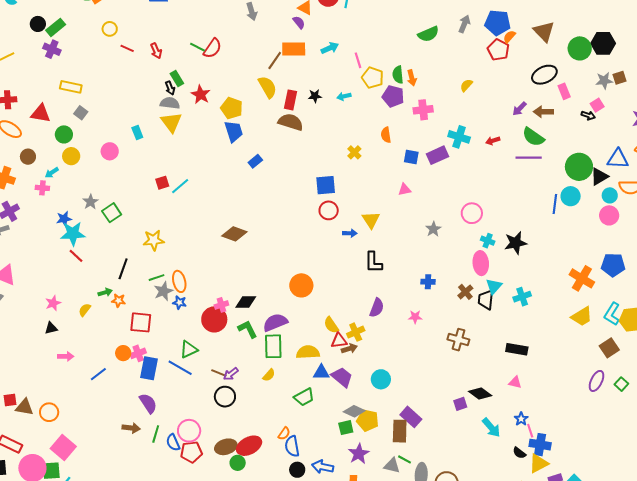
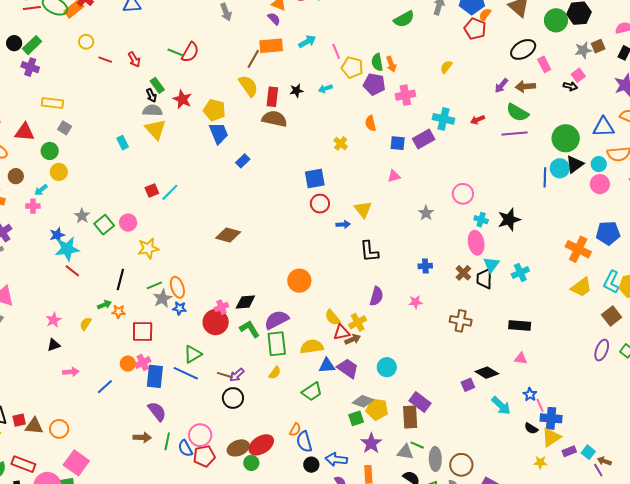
pink circle: (110, 151) -> (128, 223), moved
black triangle: (599, 176) -> (575, 164), moved

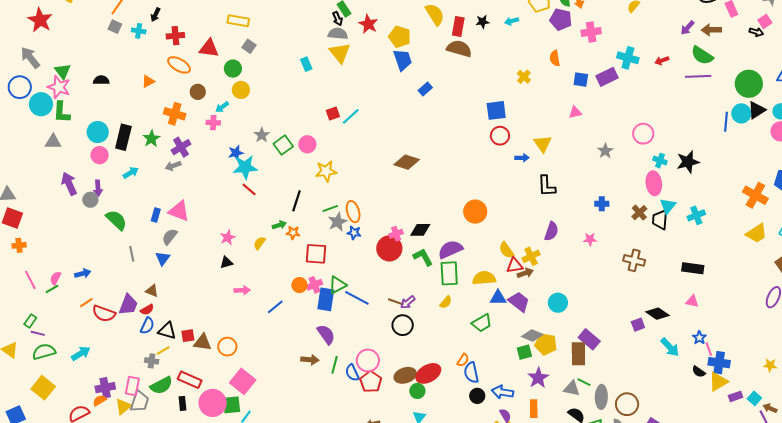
green triangle: (193, 354) -> (337, 285), moved
red pentagon: (204, 456) -> (371, 382), turned -30
yellow star: (540, 462) -> (770, 365), moved

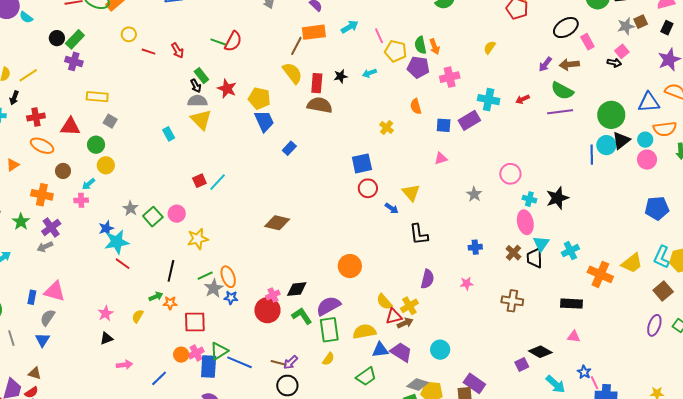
blue arrow: (522, 158) -> (392, 208), turned 40
orange cross: (755, 195) -> (600, 274), moved

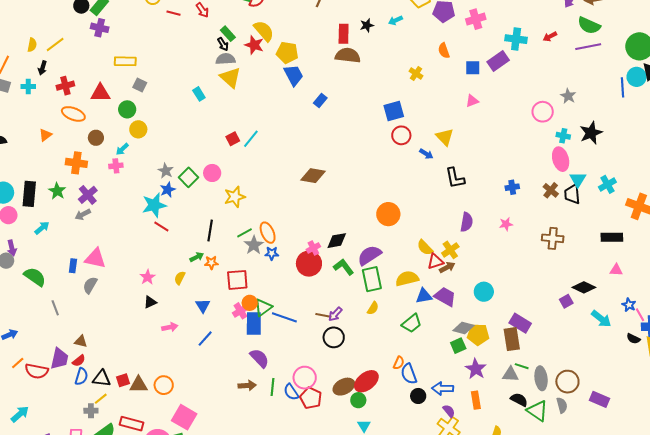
yellow semicircle: (292, 73) -> (264, 31), moved
gray star: (474, 194) -> (568, 96), moved
blue star: (106, 228) -> (168, 190), moved
blue triangle: (42, 340) -> (203, 306), moved
orange circle: (181, 355) -> (250, 303), moved

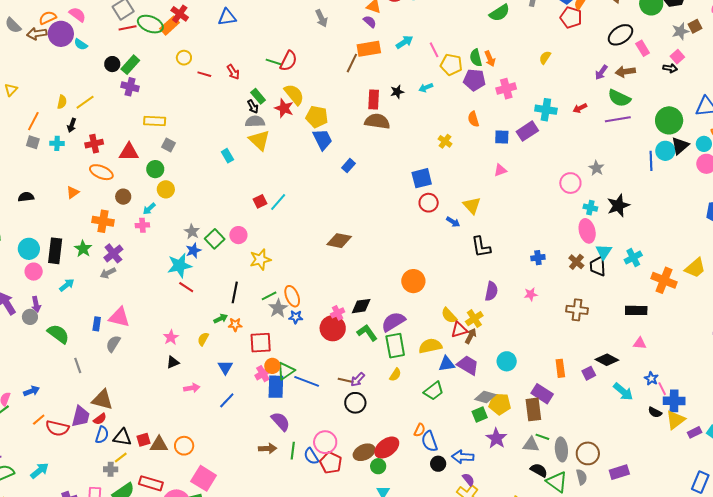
brown arrow: (447, 267) -> (471, 336), turned -35
brown triangle: (81, 341) -> (102, 400), size x1.6
purple rectangle: (599, 399) -> (619, 472), turned -42
orange rectangle: (476, 400) -> (560, 368), moved

